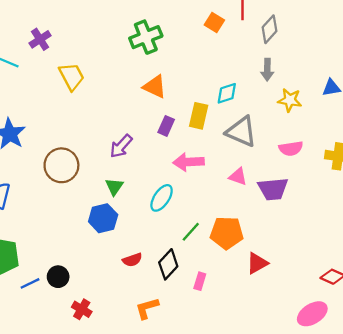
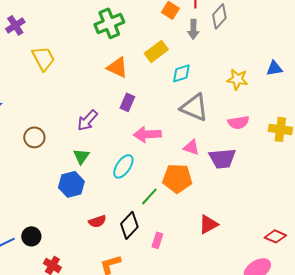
gray arrow: (267, 70) -> (193, 29), moved
yellow rectangle: (199, 116) -> (156, 51), moved, turned 40
brown circle: (61, 165) -> (34, 137), size x0.7
orange pentagon: (227, 233) -> (177, 178), moved

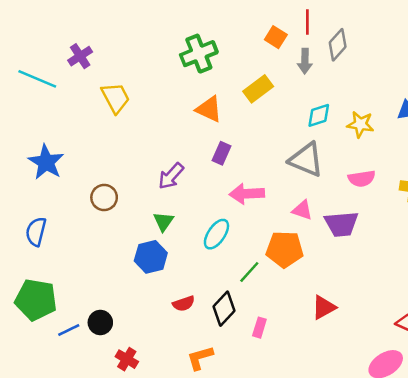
cyan diamond: (181, 73) -> (319, 115), moved

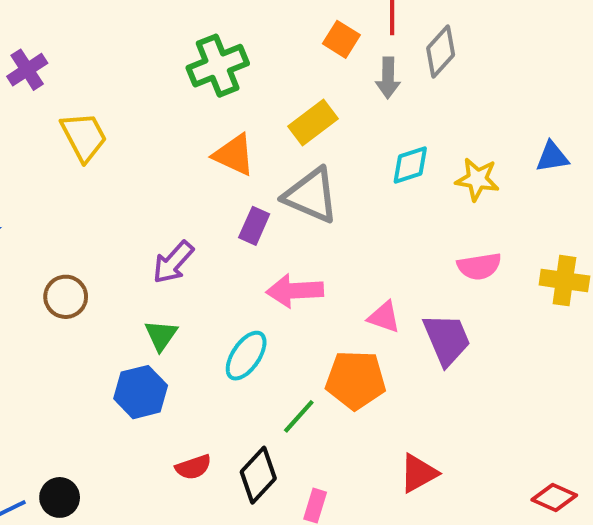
gray triangle: (306, 160) -> (311, 195), moved
purple trapezoid: (341, 224) -> (447, 339), turned -108

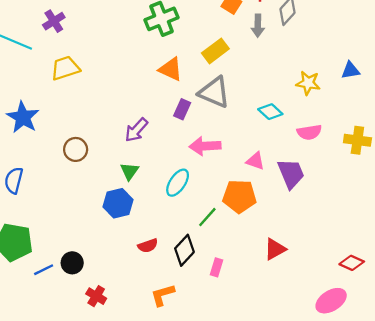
yellow trapezoid: (84, 137) -> (65, 68), moved, turned -80
cyan diamond: (410, 165) -> (270, 112), moved, turned 60

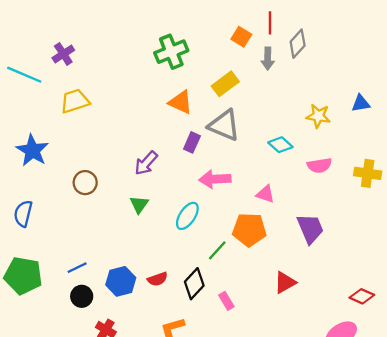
purple trapezoid: (291, 173) -> (310, 229), moved
blue hexagon: (118, 203) -> (121, 281), moved
pink rectangle: (217, 267) -> (226, 301), turned -48
blue line: (44, 270) -> (77, 268), moved

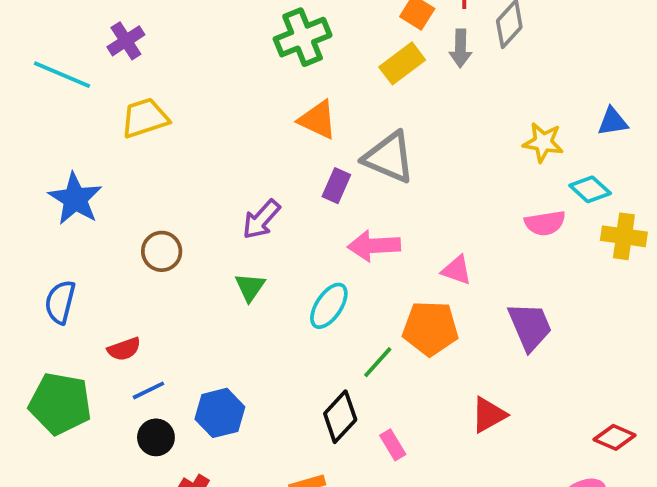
yellow rectangle: (225, 84) -> (402, 63), moved
cyan diamond: (280, 145) -> (590, 189), moved
red semicircle: (157, 279) -> (124, 349), moved

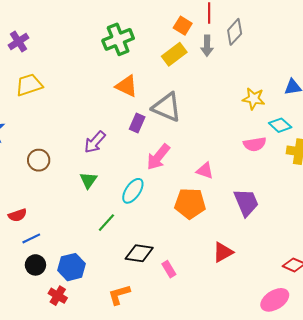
pink arrow: (374, 246) -> (158, 157), turned -48
green line: (378, 362) -> (106, 223), moved
blue hexagon: (220, 413) -> (71, 267), moved
black diamond: (340, 417) -> (139, 253), turned 56

